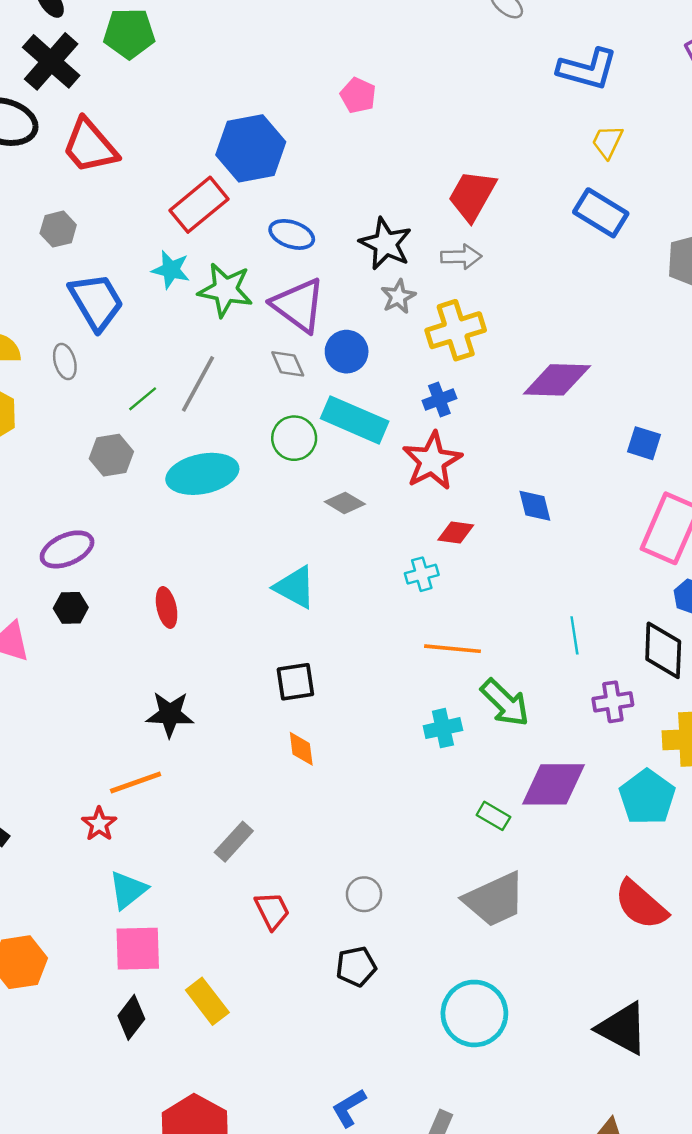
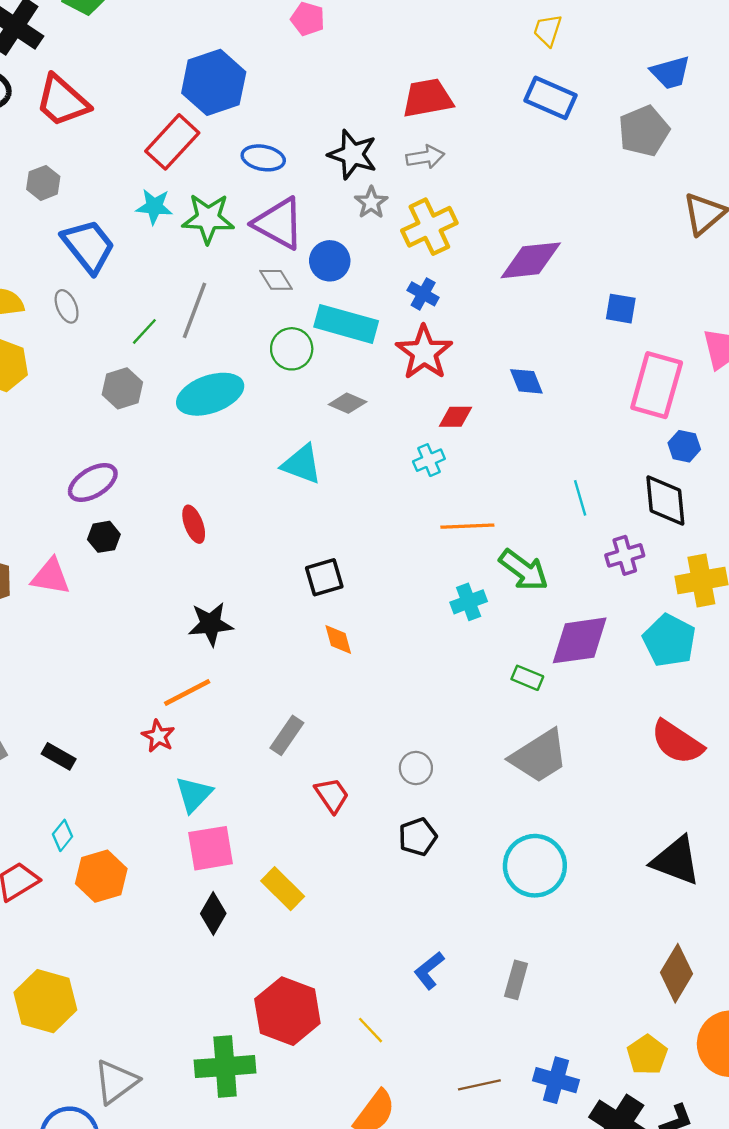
red trapezoid: (472, 195) -> (428, 98), turned 58
blue cross: (439, 400) -> (423, 294), turned -32
cyan triangle: (295, 587) -> (302, 464), moved

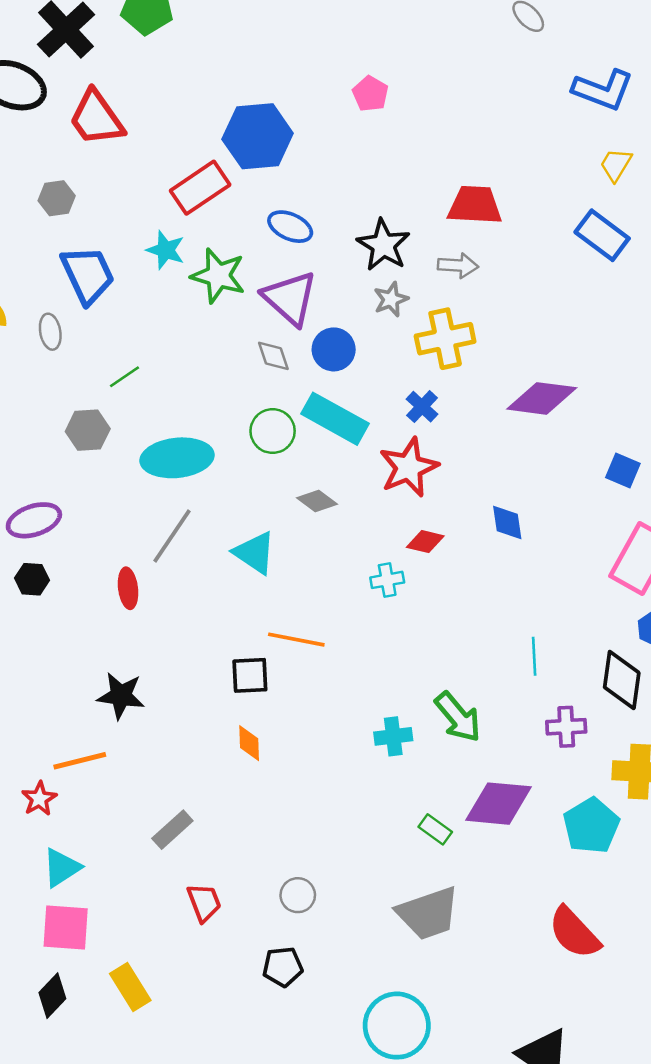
gray line: (194, 310) -> (172, 536), moved
orange line: (467, 526) -> (296, 640), moved

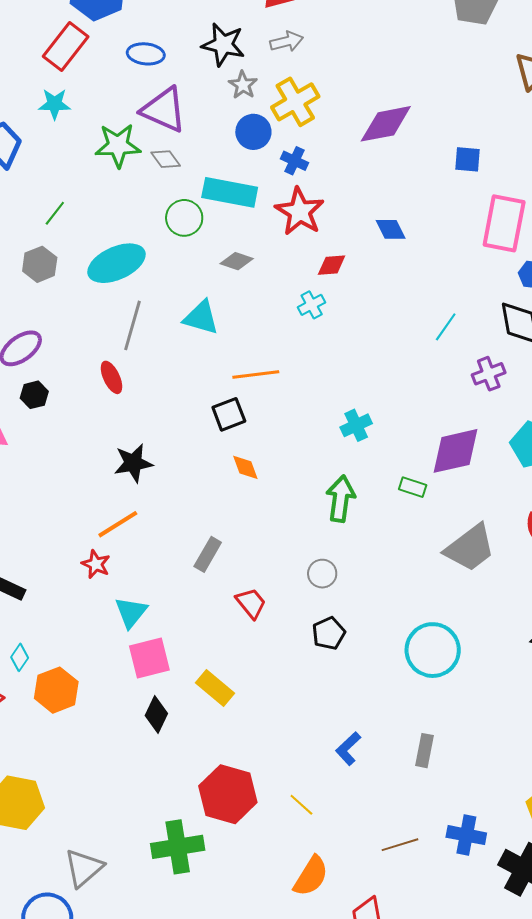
green star: (218, 276) -> (118, 145), moved
blue circle: (334, 349) -> (253, 132), moved
cyan line: (534, 656) -> (446, 327), turned 56
green arrow: (458, 717) -> (341, 499), moved, turned -114
gray trapezoid: (428, 913) -> (470, 548), moved

